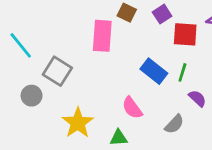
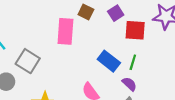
purple semicircle: (197, 98) -> (129, 84), moved

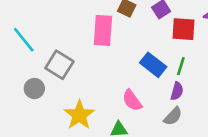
purple semicircle: (129, 84) -> (177, 91), turned 63

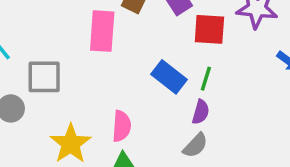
gray square: (59, 65) -> (44, 77), turned -32
pink semicircle: (132, 100) -> (122, 126), moved, turned -140

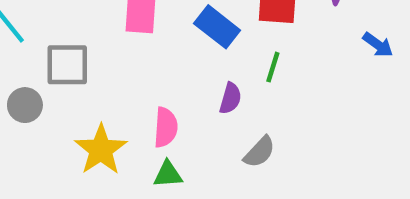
blue rectangle: (169, 77) -> (217, 27), moved
purple semicircle: (201, 112) -> (230, 98), moved

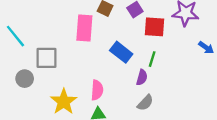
blue rectangle: (217, 27) -> (121, 52), moved
purple semicircle: (230, 98) -> (142, 77), moved

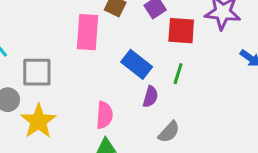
purple semicircle: (142, 77) -> (150, 97), moved
yellow star: (64, 102) -> (38, 121), moved

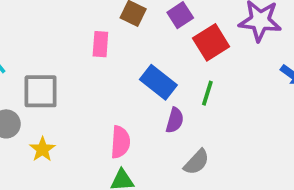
red square: (181, 31) -> (211, 42), turned -36
pink rectangle: (88, 32) -> (100, 44), size x0.6
yellow star: (38, 121) -> (42, 149), size x0.6

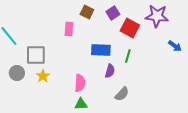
red square: (211, 42) -> (130, 28), turned -30
blue rectangle: (158, 82) -> (101, 50), turned -36
yellow star: (42, 149) -> (43, 76), moved

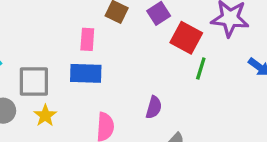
blue rectangle: (101, 50) -> (86, 73), moved
green line: (128, 56) -> (201, 69), moved

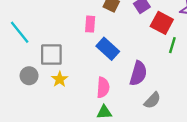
blue rectangle: (86, 73) -> (108, 49), moved, turned 40
purple semicircle: (154, 107) -> (138, 73), size x1.5

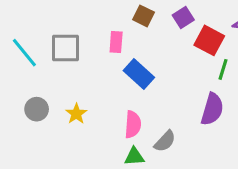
gray square: (51, 55) -> (66, 48), moved
purple semicircle: (138, 73) -> (212, 109), moved
gray semicircle: (152, 100) -> (165, 141), moved

